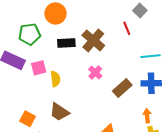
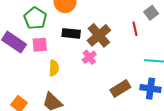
green pentagon: (30, 34) -> (35, 18), turned 30
pink square: (39, 68) -> (40, 45), moved
pink cross: (95, 73) -> (89, 57), moved

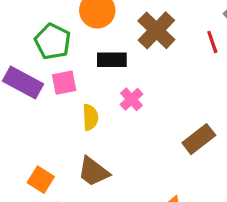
brown cross: (99, 35) -> (156, 30), moved
pink cross: (89, 57) -> (131, 99), moved

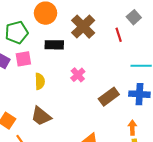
green pentagon: (53, 41) -> (17, 32), turned 30
pink cross: (131, 99) -> (78, 75), moved

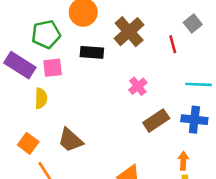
pink cross: (78, 75) -> (138, 86), moved
yellow semicircle: (40, 81) -> (41, 98), moved

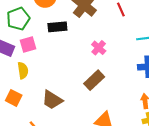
brown rectangle: (156, 121) -> (94, 80), moved
orange square: (28, 143) -> (14, 98), moved

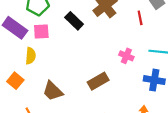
black rectangle: (57, 27) -> (74, 21), turned 36
pink cross: (99, 48) -> (126, 56), moved, turned -32

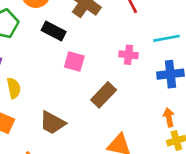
pink square: (41, 31) -> (74, 62), moved, turned 35

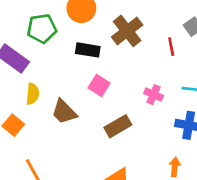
black rectangle: (54, 31) -> (88, 50), turned -35
brown trapezoid: (52, 123) -> (64, 112), moved

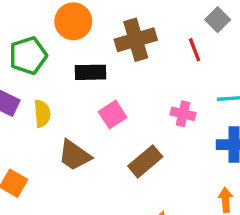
brown cross: (127, 31) -> (136, 40), turned 32
pink square: (99, 85) -> (113, 114), turned 35
yellow semicircle: (33, 94) -> (42, 114), moved

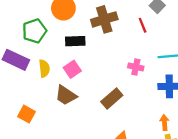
pink square: (113, 114) -> (72, 69), moved

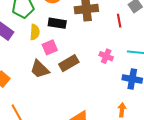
yellow semicircle: (44, 68) -> (35, 32), moved
brown rectangle: (112, 98) -> (69, 63), moved

